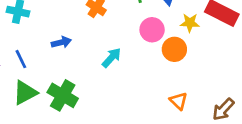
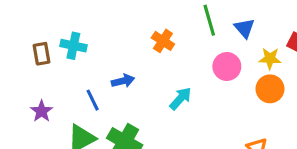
orange circle: (174, 49) -> (270, 89), moved
blue line: (21, 59) -> (93, 100), moved

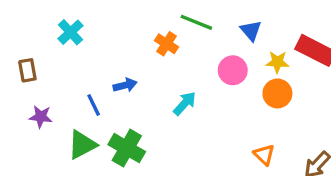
green line: (209, 20) -> (196, 22), moved, turned -52
cyan cross: (73, 46) -> (70, 32), moved, turned 35
brown rectangle: (42, 54) -> (27, 70), moved
purple star: (42, 111) -> (41, 117), turned -30

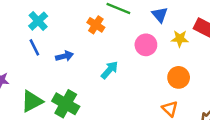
cyan cross: (70, 32) -> (38, 21), moved
orange circle: (277, 93) -> (179, 77), moved
blue line: (94, 105) -> (34, 47), moved

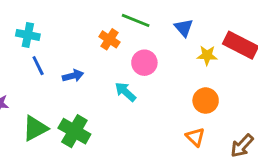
cyan cross: (38, 21) -> (28, 35), moved, turned -36
pink circle: (146, 45) -> (144, 63), moved
cyan arrow: (110, 70) -> (125, 92), turned -90

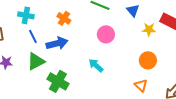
orange cross: (109, 39) -> (64, 18), moved
blue arrow: (73, 76) -> (57, 43), size x1.5
cyan arrow: (125, 92) -> (96, 65), moved
green triangle: (35, 128) -> (36, 61), moved

